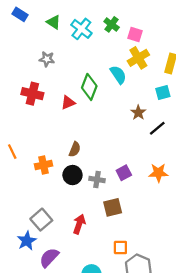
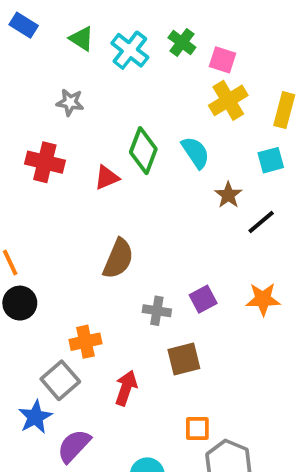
cyan semicircle: (118, 75) -> (195, 152), moved
brown semicircle: (75, 149) -> (118, 259), size x1.5
orange cross: (43, 165) -> (85, 342), moved
black circle: (72, 175) -> (20, 303), moved

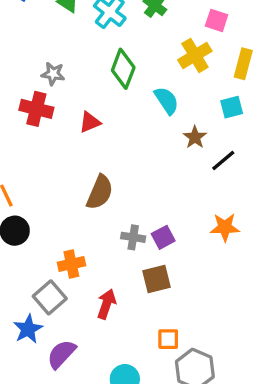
pink square: (222, 60) -> (217, 20), moved
gray star: (70, 102) -> (53, 74), moved
green diamond: (143, 151) -> (123, 69), moved
purple square: (203, 299) -> (163, 237), moved

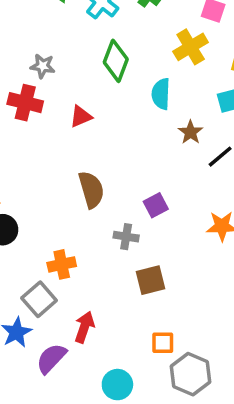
cyan semicircle: (167, 100) -> (161, 94), turned -144
brown semicircle: (100, 192) -> (91, 190), turned -39
purple square: (163, 237) -> (156, 205), moved
red arrow: (106, 304) -> (84, 327), moved

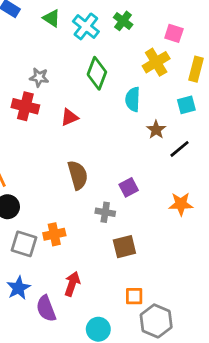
gray square: (39, 299) -> (24, 244), moved, turned -32
purple semicircle: (51, 358) -> (46, 309), turned -64

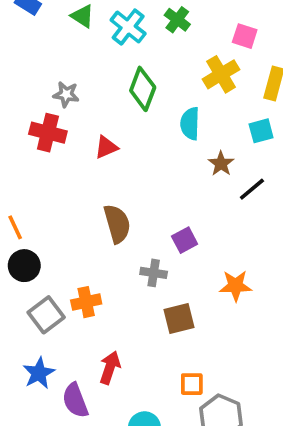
orange star: (181, 204) -> (236, 286), moved
gray square: (24, 244) -> (46, 315), turned 36

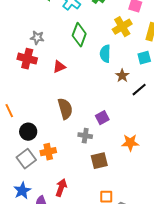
black circle: (24, 266) -> (28, 132), moved

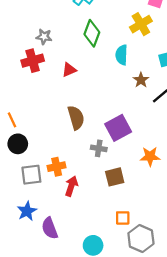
red cross: (27, 59) -> (33, 61), turned -30
purple square: (102, 118) -> (118, 128), size x1.6
black circle: (28, 132) -> (18, 144), moved
gray square: (26, 159) -> (31, 175), turned 30
red arrow: (61, 188) -> (71, 186), moved

